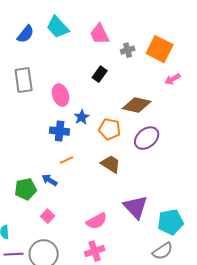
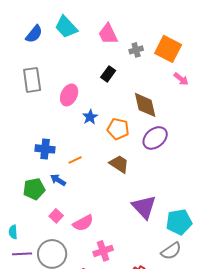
pink arrow: (173, 79) -> (181, 79), turned -112
pink ellipse: (61, 95) -> (69, 95), turned 45
brown diamond: (137, 105) -> (145, 105), turned 64
blue cross: (60, 131) -> (45, 149), moved
pink semicircle: (97, 221) -> (83, 223), moved

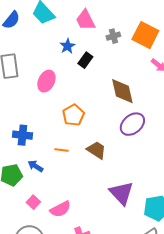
blue star: (90, 117) -> (67, 46), moved
orange pentagon: (118, 129) -> (73, 115), moved, turned 30
orange line: (75, 160) -> (61, 150), moved, turned 32

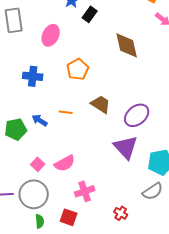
purple ellipse: (132, 124) -> (137, 115), moved
blue cross: (22, 135) -> (33, 76), moved
orange line: (61, 150) -> (66, 112), moved
pink square: (33, 202) -> (38, 164), moved

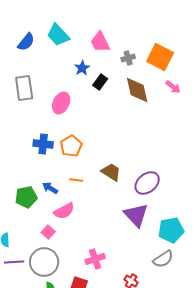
brown diamond: (127, 45) -> (137, 90), moved
orange pentagon: (78, 69) -> (71, 146), moved
pink semicircle: (65, 163) -> (64, 211), moved

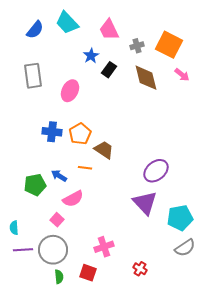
brown trapezoid: (111, 172) -> (104, 150), moved
gray semicircle: (163, 259) -> (185, 248), moved

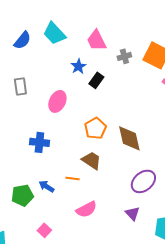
gray rectangle: (33, 76) -> (20, 86), size x0.7
brown diamond: (146, 78) -> (129, 138), moved
orange pentagon: (80, 134) -> (95, 128), moved
pink semicircle: (73, 199) -> (86, 209), moved
purple triangle: (145, 203) -> (132, 213), size x0.6

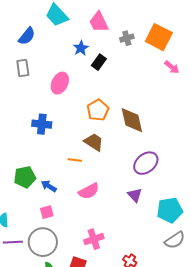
blue semicircle: (22, 40) -> (27, 36), moved
blue arrow: (46, 186) -> (49, 186), moved
pink square: (44, 230) -> (47, 212), turned 32

